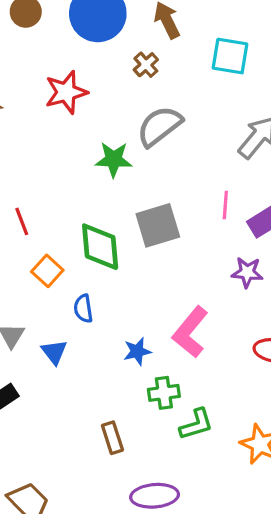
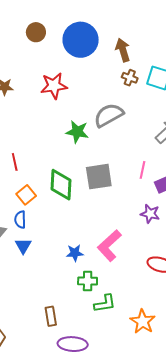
brown cross: (146, 65) -> (130, 78), moved, turned -35
blue semicircle: (83, 309) -> (20, 220), moved
brown rectangle: (112, 438) -> (51, 316), moved

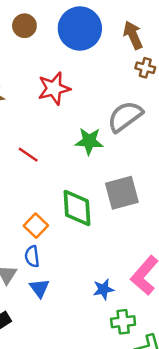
red line: (15, 162) -> (28, 155), moved, turned -36

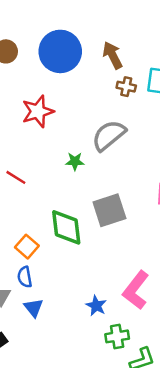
green star: (89, 141) -> (75, 161), size x0.7
blue star: (103, 289) -> (96, 306), turned -30

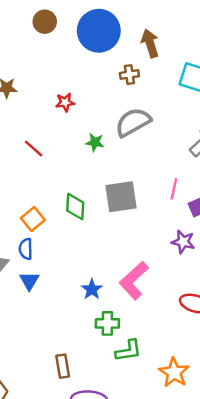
brown cross: (126, 87) -> (129, 75), moved, turned -30
red star: (38, 111) -> (65, 102), moved, size x0.6
green diamond: (66, 227) -> (75, 207), size x0.7

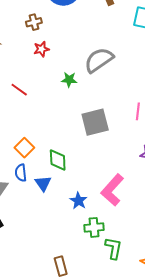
brown cross: (129, 75) -> (34, 22), moved
green diamond: (75, 207) -> (58, 160), moved
blue triangle: (29, 281) -> (43, 183), moved
green L-shape: (128, 351) -> (113, 248), turned -65

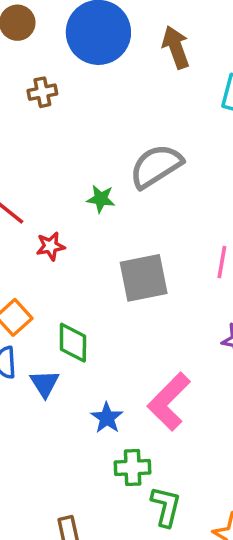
red star: (41, 49) -> (50, 246), moved

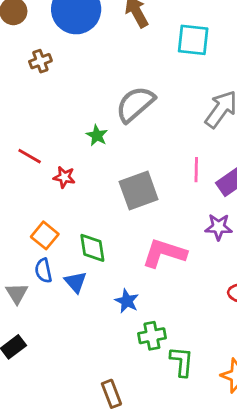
green star: (101, 199) -> (97, 135), turned 30
red star: (50, 246) -> (64, 177), turned 30
pink L-shape: (169, 402) -> (164, 253), moved, turned 72

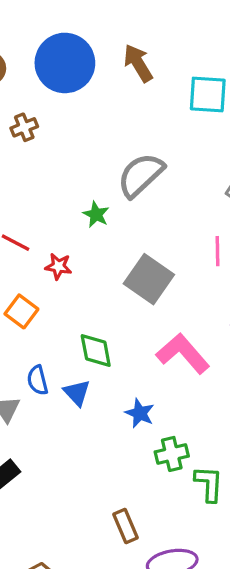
gray square: (139, 191) -> (149, 279), turned -33
orange square: (45, 235) -> (21, 311), moved
pink L-shape: (164, 253) -> (183, 354), turned 33

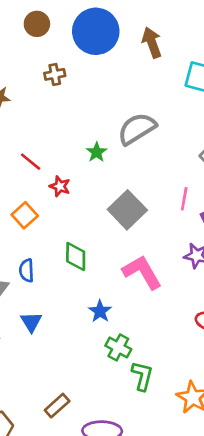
blue triangle: (77, 393) -> (31, 322), moved
green cross: (172, 454) -> (118, 347), turned 30
brown rectangle: (125, 526) -> (57, 406), moved, turned 60

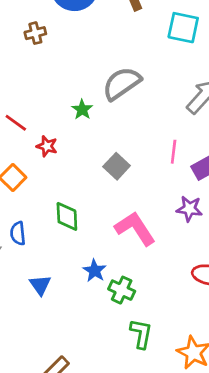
gray square: (127, 210) -> (117, 166), size x0.7
blue triangle: (31, 322) -> (40, 285), moved
green cross: (118, 347) -> (122, 290), moved

